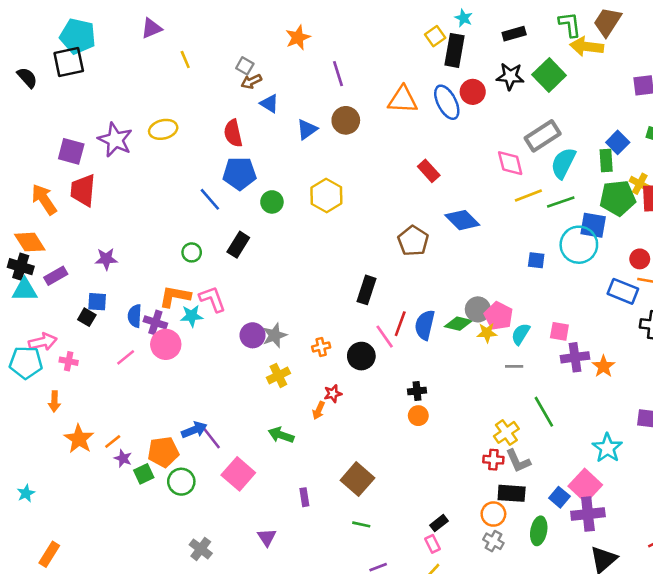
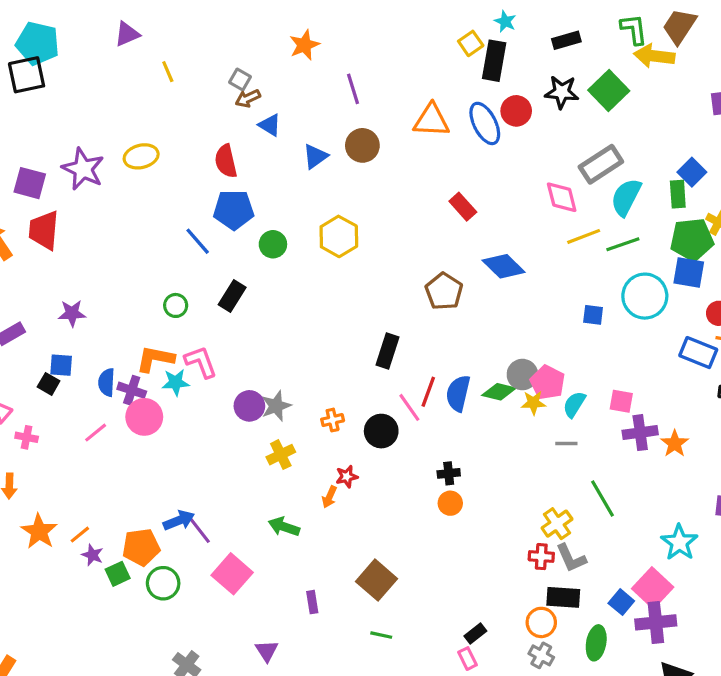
blue square: (593, 225) -> (689, 273), moved

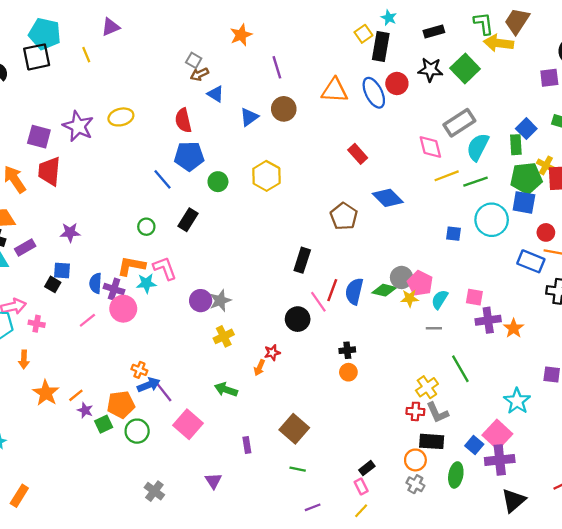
yellow line: (168, 72) -> (86, 55), moved
orange cross: (333, 420) -> (139, 370), moved, turned 35

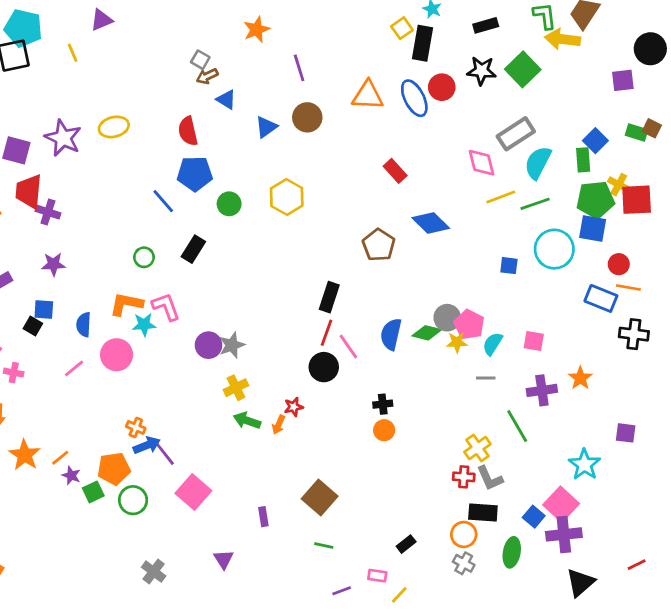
purple cross: (114, 289) -> (48, 212), moved
red line: (332, 290) -> (326, 333), moved
purple cross: (488, 320) -> (542, 390), moved
green arrow: (226, 390) -> (247, 421), moved
pink rectangle: (361, 487) -> (377, 576), moved, turned -56

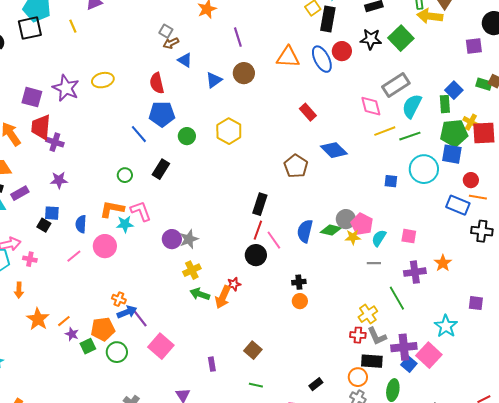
orange arrow: (278, 425) -> (223, 297), size x1.6
brown square: (320, 497) -> (253, 350), size x0.7
purple cross: (564, 534) -> (404, 347), moved

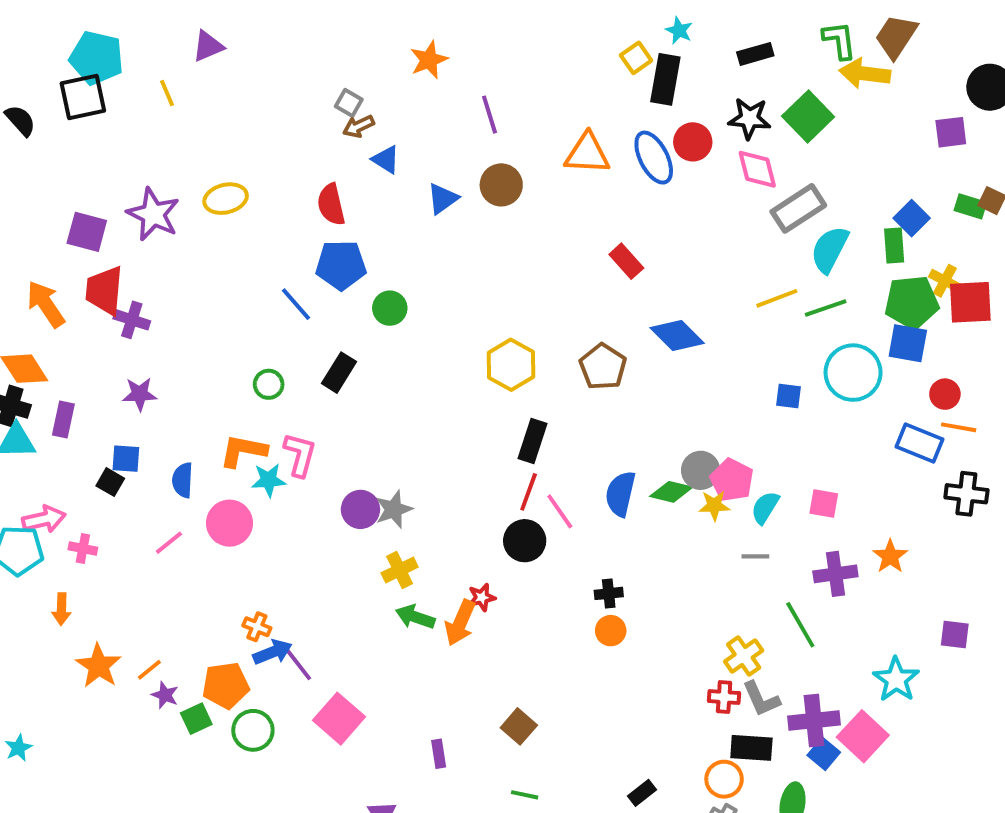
pink diamond: (371, 106) -> (757, 169), moved
yellow hexagon: (229, 131) -> (511, 365), moved
purple rectangle: (20, 193) -> (63, 419), turned -48
pink L-shape: (141, 211) -> (300, 455), turned 35

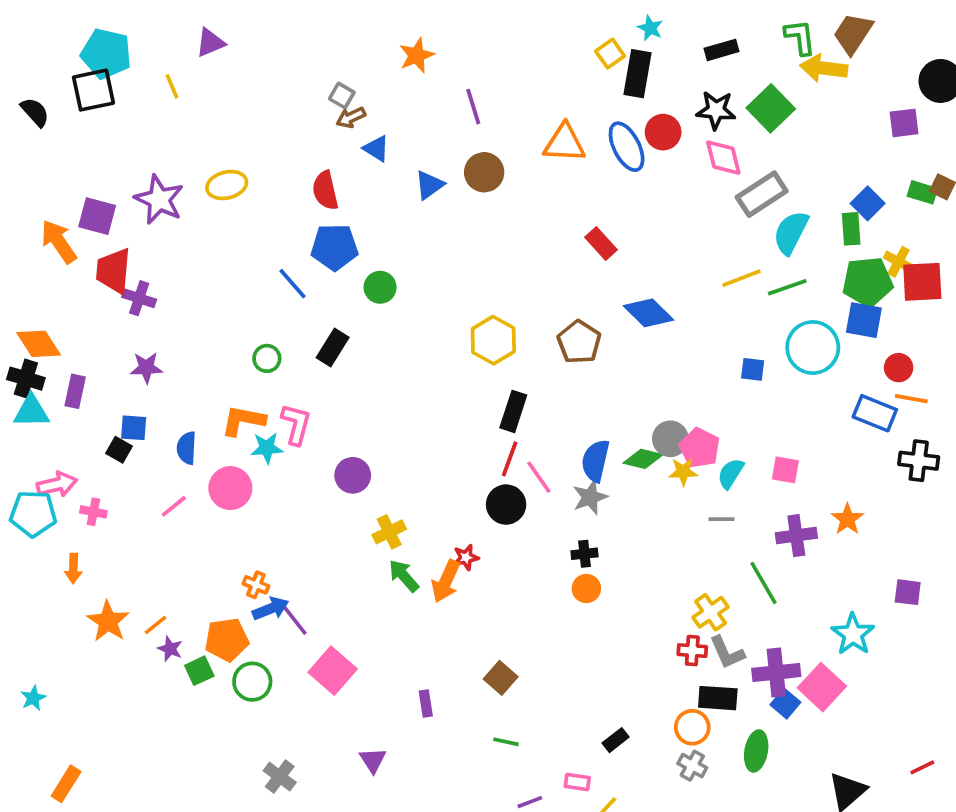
orange arrow: (46, 304) -> (59, 242), moved
gray star: (394, 509) -> (590, 497), moved
green arrow: (415, 617) -> (404, 576), turned 30

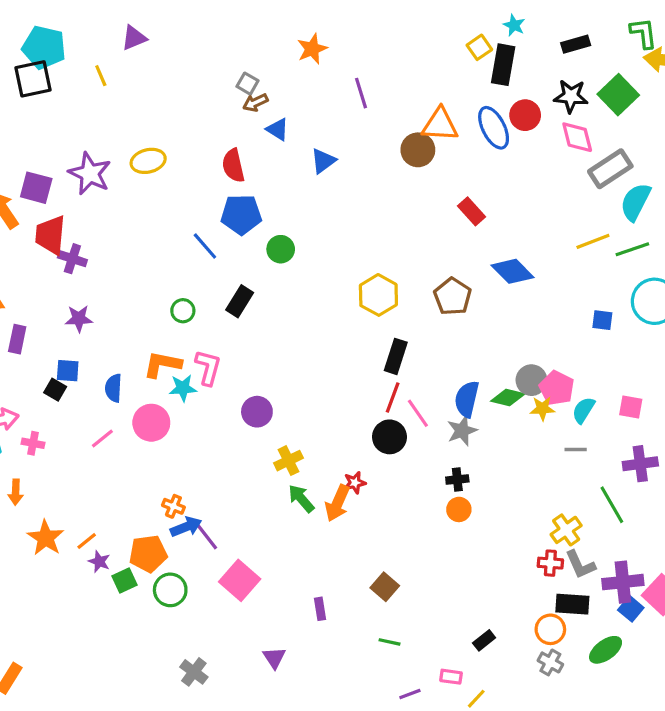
brown circle: (484, 172) -> (418, 150), moved
green ellipse: (756, 751) -> (606, 650), turned 44

